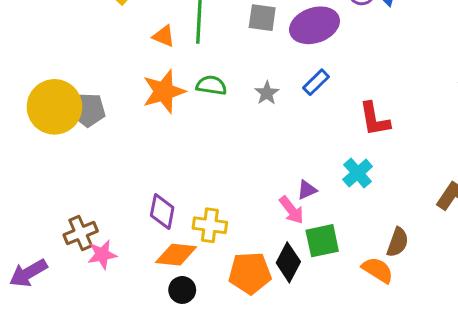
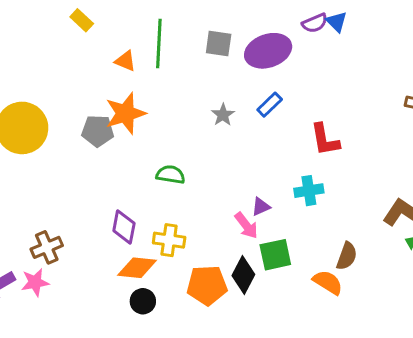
green semicircle: (211, 85) -> (171, 175), moved
gray pentagon: (88, 110) -> (98, 131), moved
cyan cross: (358, 173) -> (309, 191), turned 32
pink star: (102, 255) -> (35, 282), moved

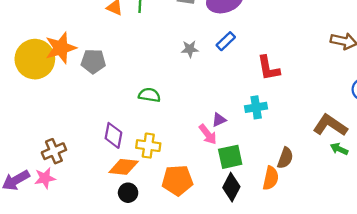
orange star: (125, 113) -> (61, 48), moved
gray star: (223, 115) -> (190, 49), turned 30
black diamond: (243, 275) -> (231, 187), moved
orange semicircle: (328, 282) -> (271, 178), turned 70

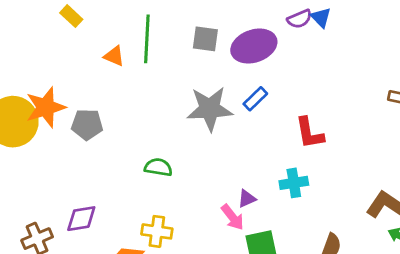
gray star: (190, 49) -> (210, 109), size x2.0
purple diamond: (113, 135) -> (81, 219), moved, turned 70

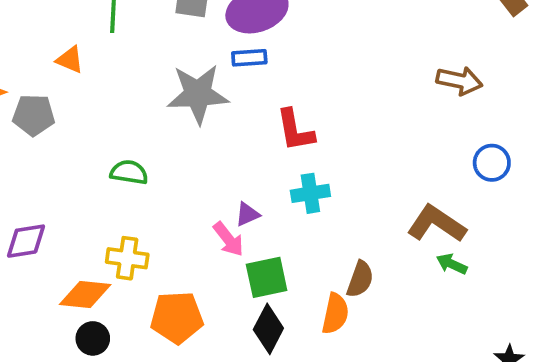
orange triangle: (114, 56) -> (70, 60), moved
blue rectangle: (255, 99) -> (249, 58), moved, turned 40
red L-shape: (309, 133) -> (295, 130), moved

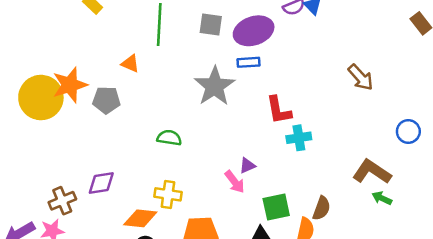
brown arrow: (459, 81) -> (361, 77), moved, turned 36
gray star: (198, 94) -> (215, 86), turned -30
cyan cross: (310, 193) -> (299, 138), moved
green square: (267, 277) -> (276, 207), moved

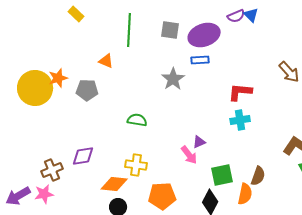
orange star: (70, 85) -> (58, 78), size x0.7
gray star: (215, 86) -> (173, 79), size x0.7
red L-shape: (279, 110) -> (240, 92), moved, turned 105

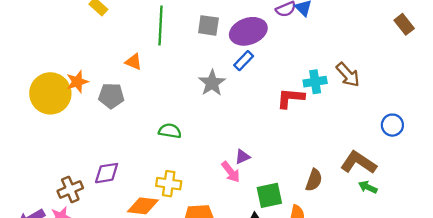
blue rectangle: (200, 60) -> (244, 61), turned -42
cyan cross: (240, 120) -> (315, 82), moved
brown semicircle: (258, 176) -> (314, 180), moved

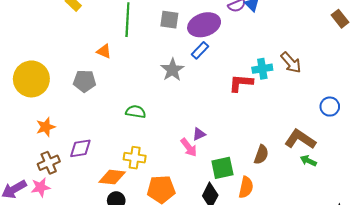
orange star: (77, 82) -> (46, 127), moved

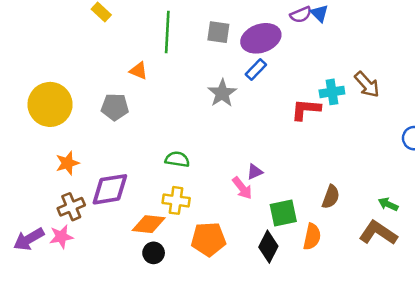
green semicircle: (136, 112) -> (177, 159), moved
brown L-shape: (300, 139) -> (378, 233), moved
purple diamond: (80, 148) -> (110, 189), size x1.4

